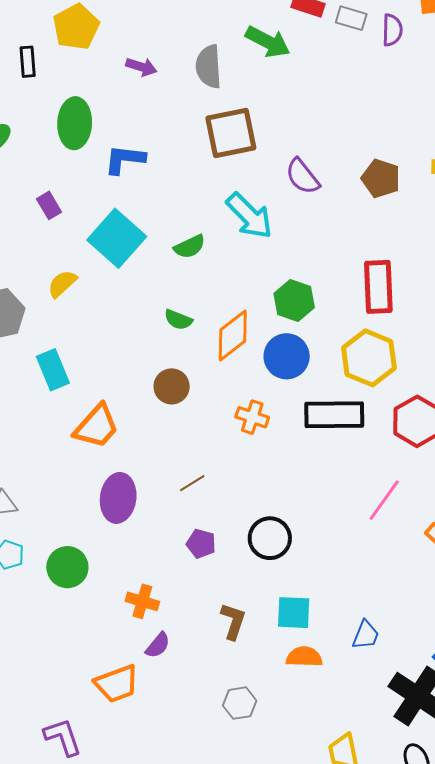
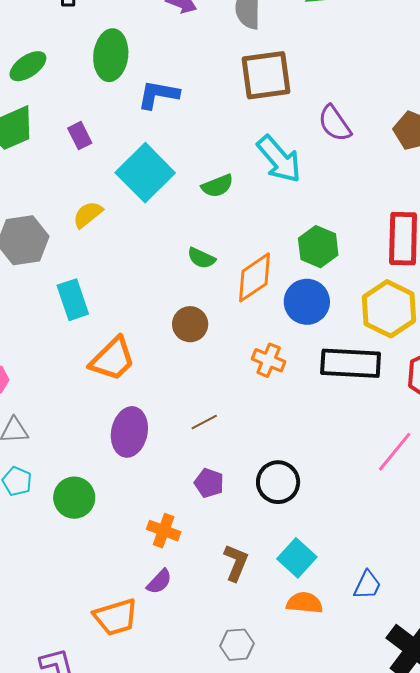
orange cross: (142, 601) -> (164, 531), moved
cyan square: (294, 613) -> (297, 558), turned 36

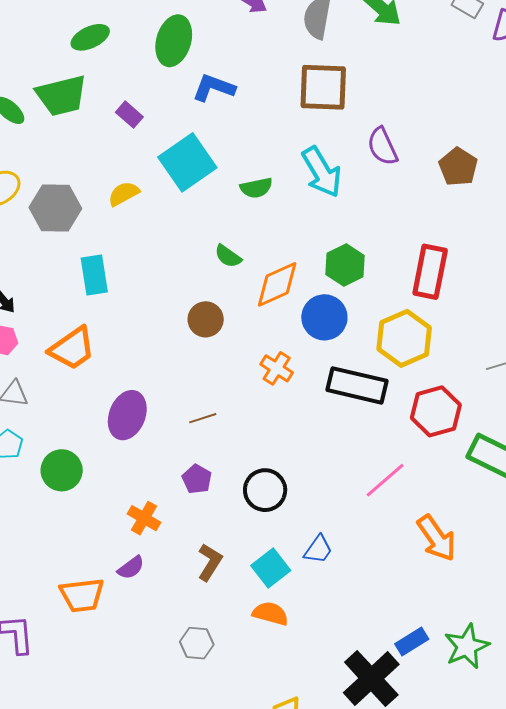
purple rectangle: (80, 136) -> (129, 115), turned -32
orange trapezoid: (113, 359) -> (72, 348), moved
blue trapezoid: (367, 585) -> (318, 549), moved

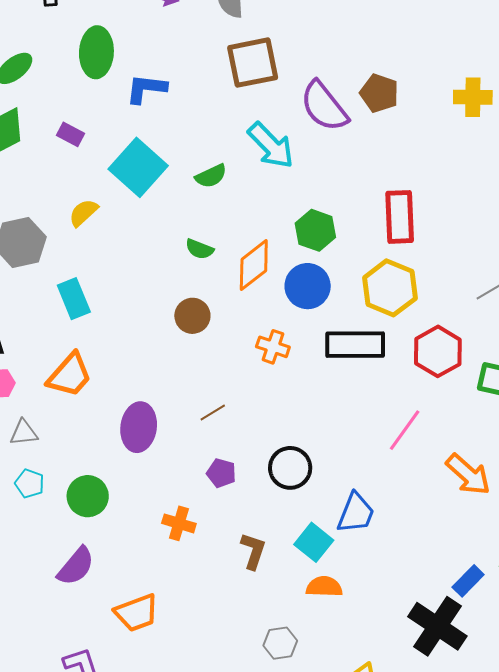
purple semicircle: (383, 146) -> (324, 106), size x1.4
brown pentagon: (458, 167) -> (379, 93), moved
blue trapezoid: (318, 549) -> (356, 513), size x1.4
purple semicircle: (131, 568) -> (76, 566), moved, size x1.5
gray hexagon: (197, 643) -> (280, 643), moved

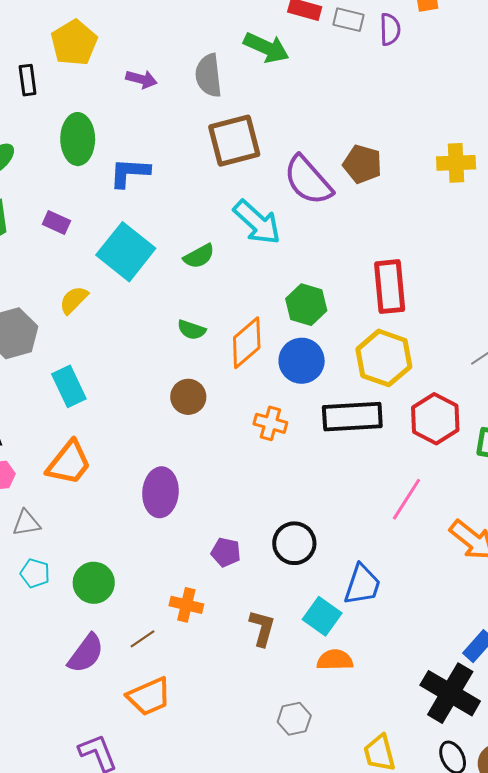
brown line: (213, 413) -> (142, 639), moved
purple ellipse: (139, 427) -> (160, 492), moved

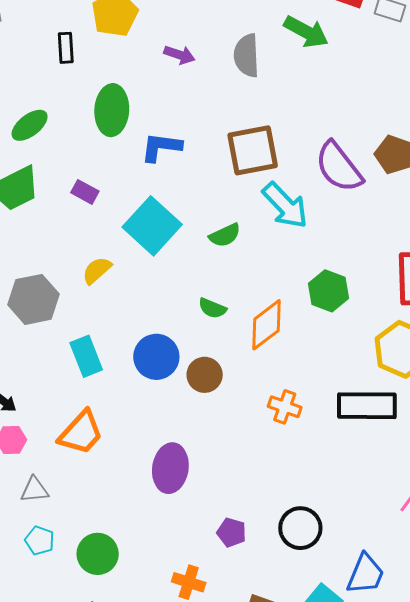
brown square: (234, 141) -> (253, 150), moved
blue circle: (302, 361) -> (156, 357), moved

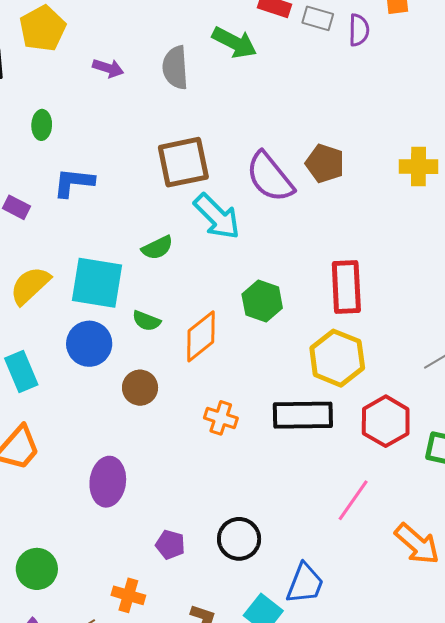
green ellipse: (112, 110) -> (42, 125), size x0.6
blue L-shape: (161, 147) -> (74, 182), moved
cyan square: (152, 226) -> (97, 283), moved, turned -32
yellow semicircle: (97, 270) -> (30, 285), size x1.4
blue circle: (156, 357) -> (89, 344), moved

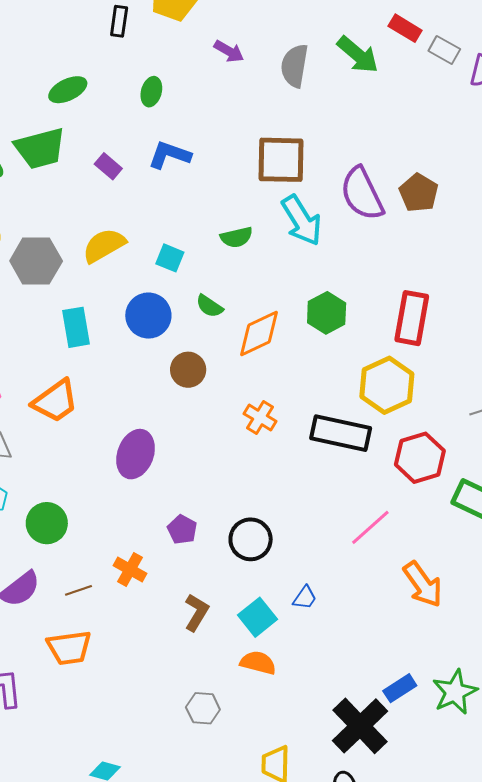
cyan square: (97, 283) -> (170, 258), size x0.5
blue trapezoid: (305, 584) -> (305, 598), size x0.6

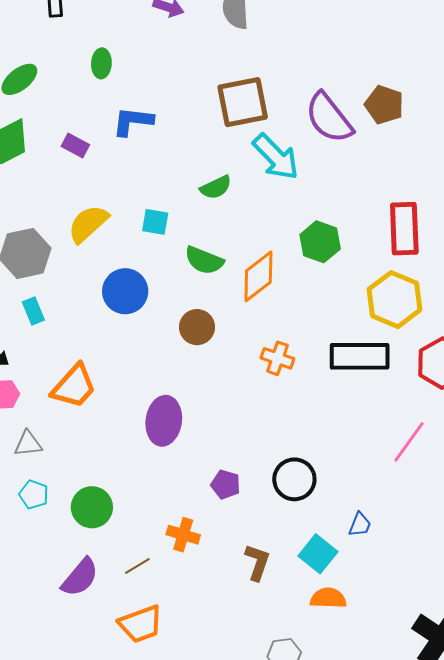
green semicircle: (209, 306) -> (204, 260), size x1.4
blue circle: (148, 316) -> (125, 291), moved
cyan rectangle: (76, 327) -> (33, 311), moved, size x0.7

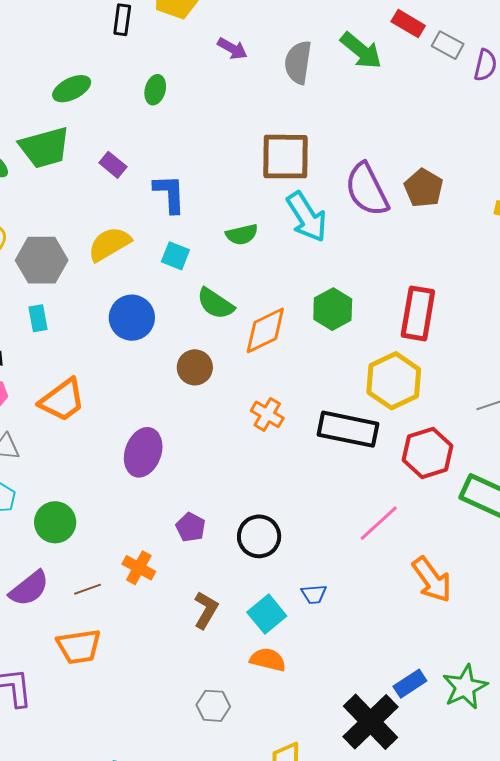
blue L-shape: (133, 121) -> (170, 194), moved, turned 69
blue trapezoid: (360, 525) -> (314, 594), turned 52

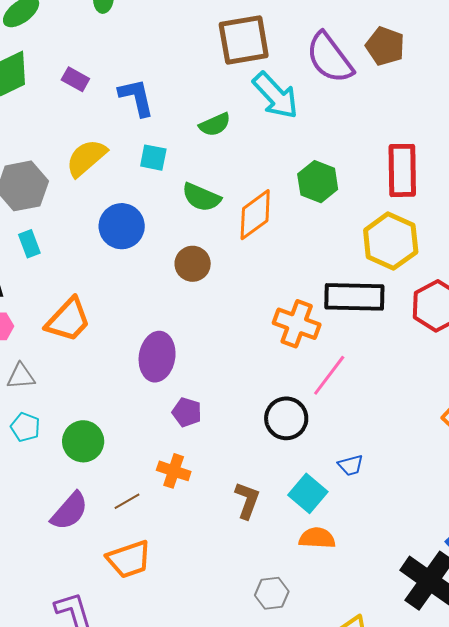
orange cross: (267, 414) -> (297, 324), moved, size x1.4
pink line: (379, 523) -> (329, 375), moved
purple pentagon: (191, 527) -> (187, 412), moved

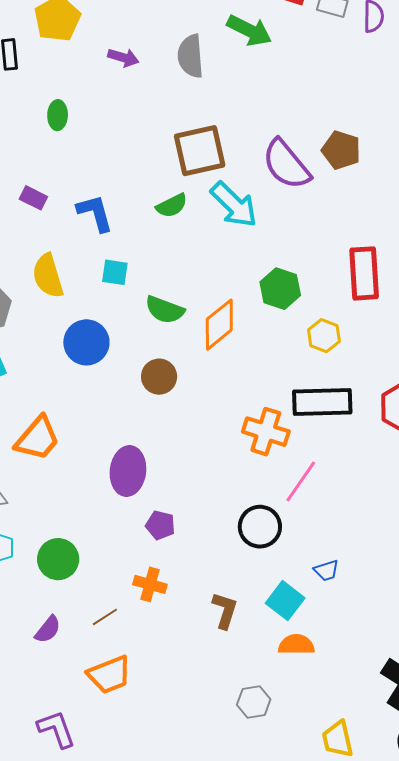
green semicircle: (215, 125) -> (172, 206), moved
yellow semicircle: (86, 158) -> (48, 276), turned -63
yellow hexagon: (391, 241) -> (324, 336), moved, size x0.6
purple semicircle: (69, 511) -> (48, 629), size x0.7

